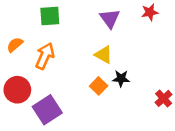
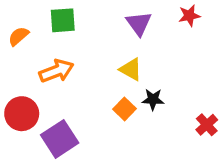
orange semicircle: (15, 45) -> (19, 36), moved
orange arrow: (45, 56) -> (56, 71), turned 45

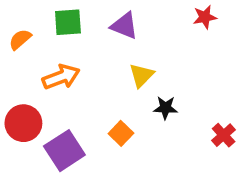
purple triangle: (139, 24) -> (124, 26), moved, turned -32
yellow triangle: (131, 69) -> (141, 75), turned 45
orange square: (124, 109) -> (121, 133), moved

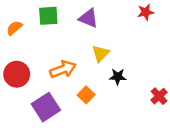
orange arrow: (61, 77) -> (63, 69), moved
red circle: (23, 123) -> (17, 74), moved

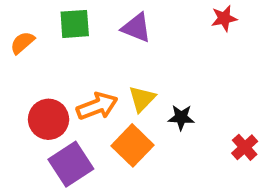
yellow triangle: (101, 54) -> (142, 99), moved
red circle: (17, 74) -> (49, 119), moved
orange square: (86, 95) -> (133, 145), size x1.5

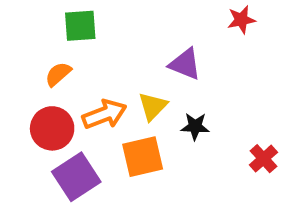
purple triangle: (136, 28) -> (185, 64), moved
orange semicircle: (22, 43) -> (58, 74), moved
orange square: (133, 145) -> (143, 157), turned 33

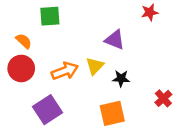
orange semicircle: (58, 74) -> (24, 41), moved, turned 84
red circle: (52, 128) -> (21, 68), moved
orange square: (143, 157) -> (112, 113), moved

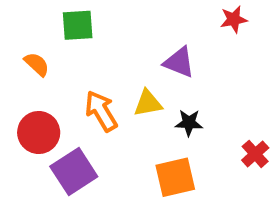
yellow triangle: (95, 66) -> (148, 103), turned 36
red circle: (21, 68) -> (39, 132), moved
orange arrow: (65, 71) -> (101, 111), turned -100

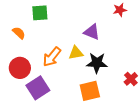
orange arrow: (101, 111) -> (52, 57), turned -110
black star: (189, 123) -> (97, 63), size x1.5

